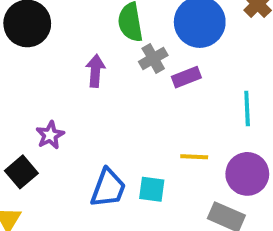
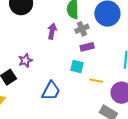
purple rectangle: (186, 77) -> (87, 47), moved
cyan square: (152, 189) -> (77, 66), moved

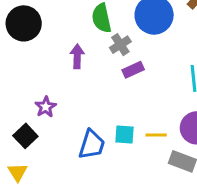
cyan square: (77, 66) -> (125, 135), moved
yellow line: (96, 81) -> (156, 135), moved

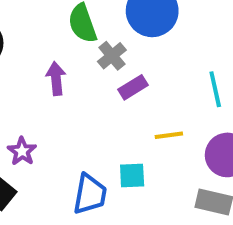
yellow line: (156, 135) -> (169, 135), moved

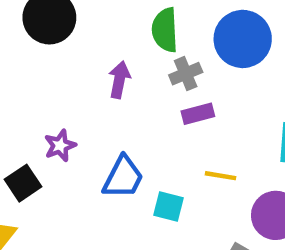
blue trapezoid: (90, 194) -> (123, 177), moved

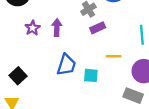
purple arrow: (119, 80) -> (57, 28), moved
purple star: (60, 146) -> (33, 28), moved

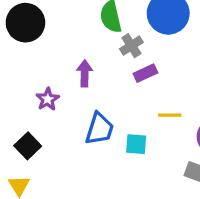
purple star: (33, 28) -> (48, 99), moved

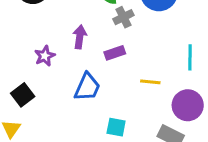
purple rectangle: (145, 73) -> (115, 53), moved
cyan square: (136, 144) -> (116, 127), moved

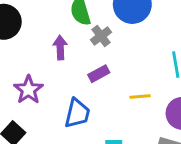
purple arrow: (80, 37) -> (60, 48), moved
purple star: (45, 56) -> (28, 90), size x1.4

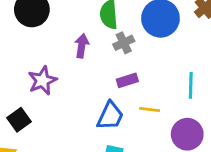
purple rectangle: (99, 74) -> (127, 80), moved
blue trapezoid: (77, 113) -> (110, 116), moved

